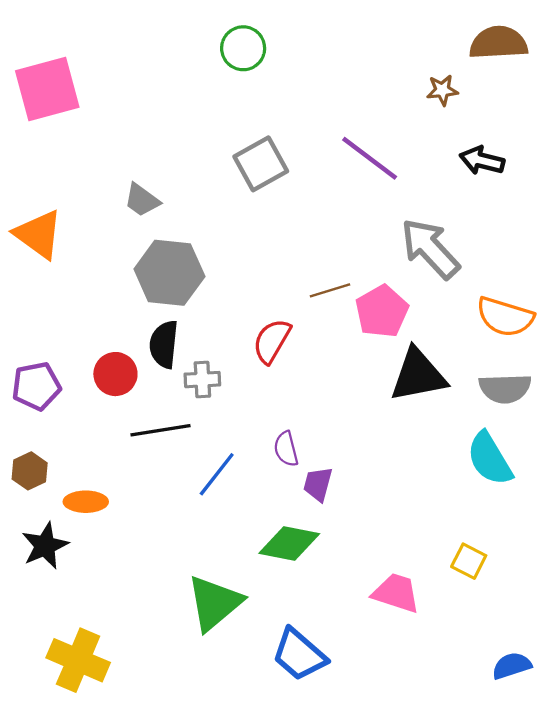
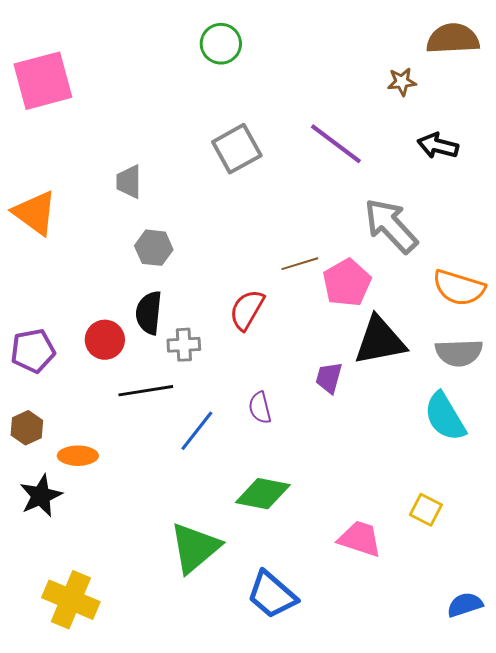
gray trapezoid: (142, 200) -> (129, 182), turned 54
gray hexagon: (169, 273) -> (154, 248), size x0.6
purple trapezoid: (318, 484) -> (329, 378), moved

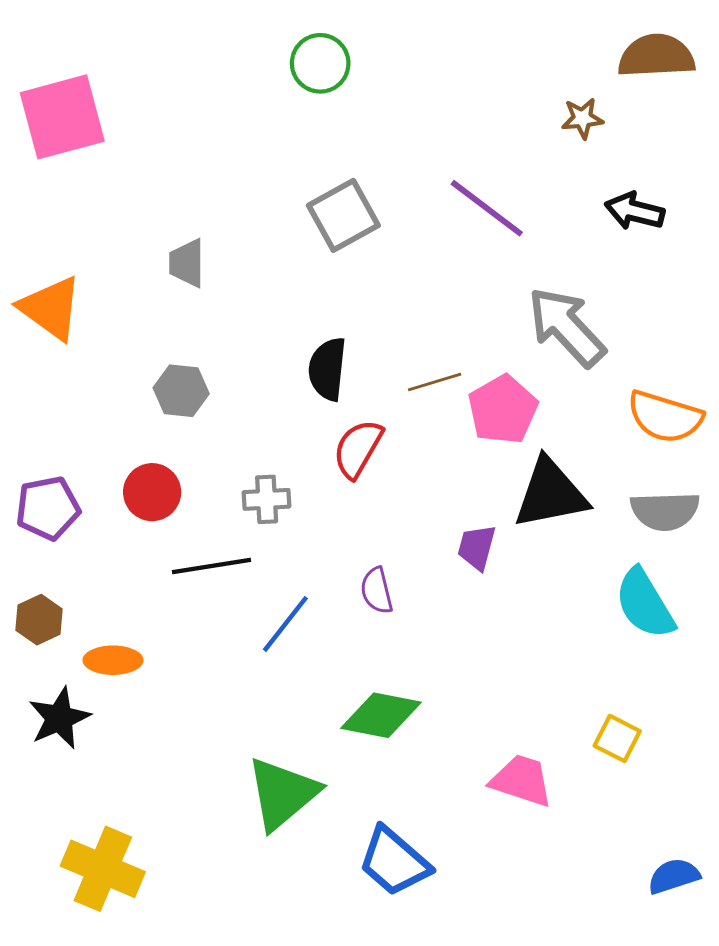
gray hexagon: (154, 248) -> (181, 391), moved
black semicircle: (149, 313) -> (327, 369), moved

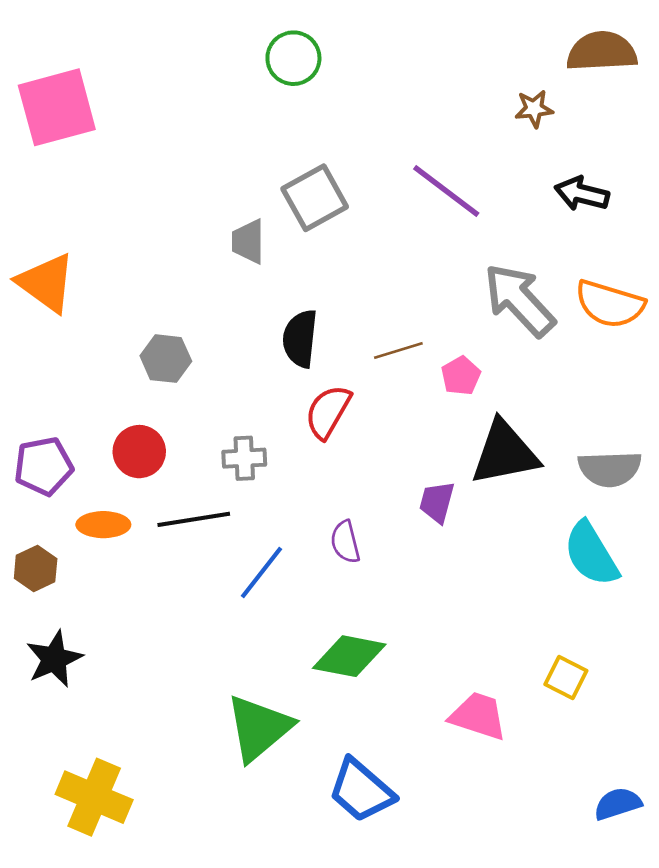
gray trapezoid: (187, 263) -> (248, 242), moved
pink pentagon: (503, 410) -> (461, 376), size x0.6
orange semicircle: (665, 417) -> (610, 304), moved
orange ellipse: (113, 660) -> (103, 525), moved

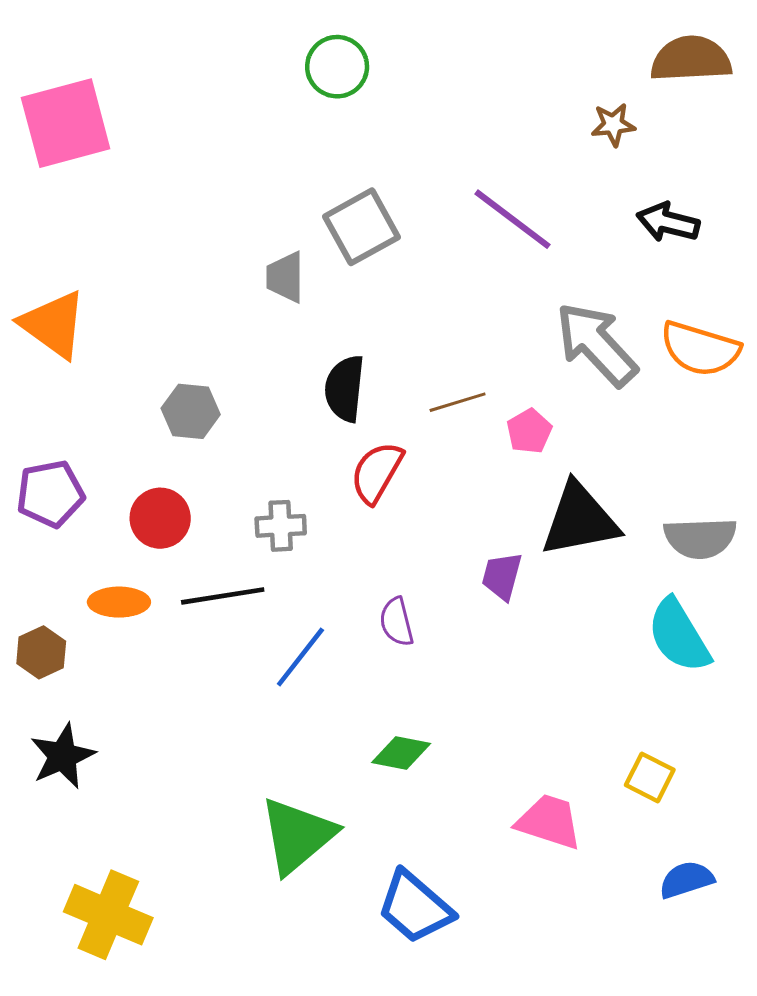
purple pentagon: (44, 466) -> (50, 494), moved
green diamond: (349, 656) -> (401, 753), size x0.7
blue semicircle: (618, 804) -> (686, 880), moved

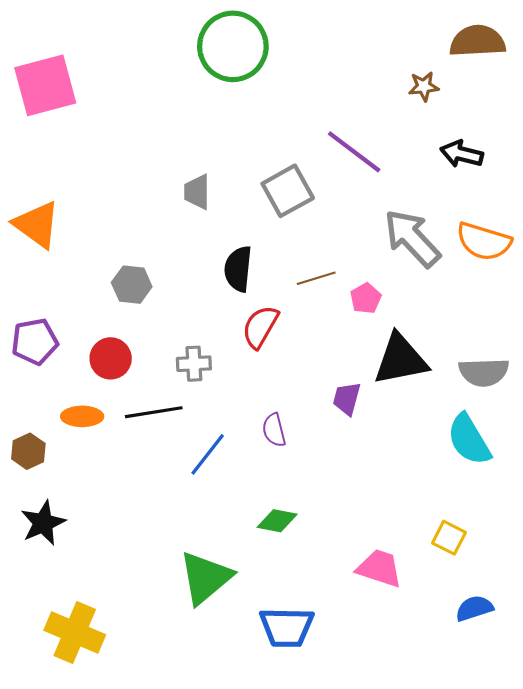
green circle: (337, 67) -> (233, 46), size x1.6
gray square: (361, 227) -> (288, 191), moved
blue trapezoid: (415, 907) -> (287, 627), turned -40

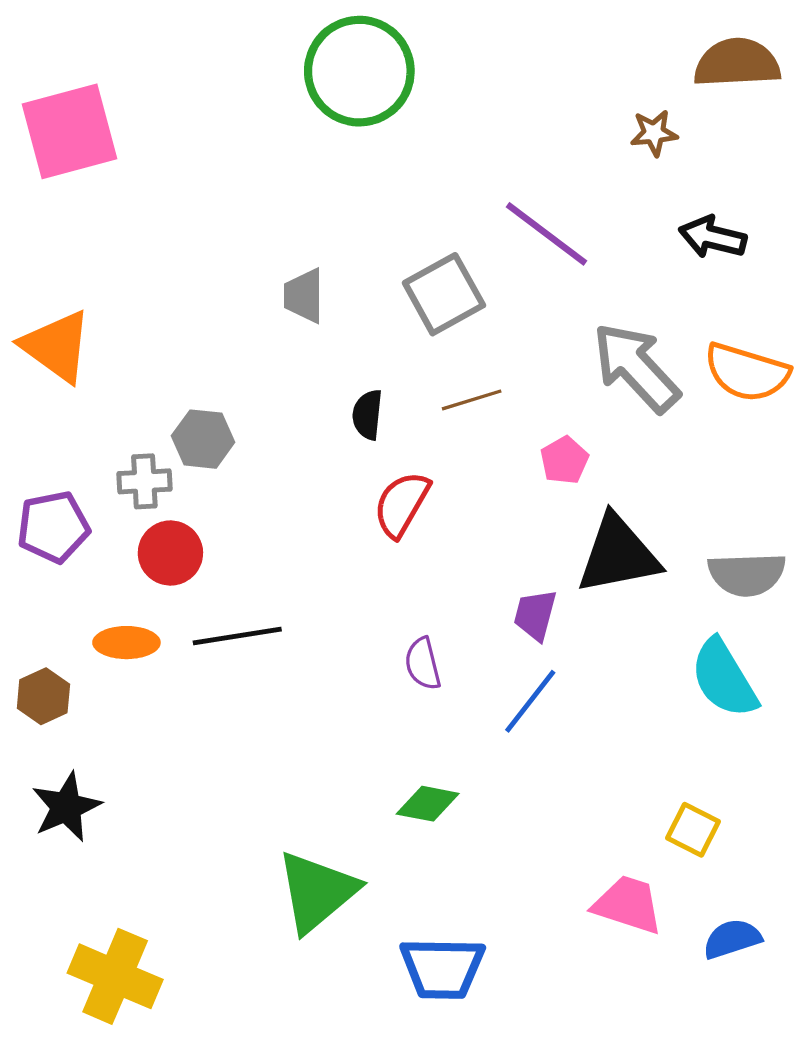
black semicircle: (238, 269) -> (367, 415), size x0.7
brown line: (316, 278) -> (472, 400), moved
gray cross: (194, 364) -> (144, 481), moved
blue line: (208, 454) -> (530, 701), moved
pink trapezoid: (379, 568) -> (628, 905), moved

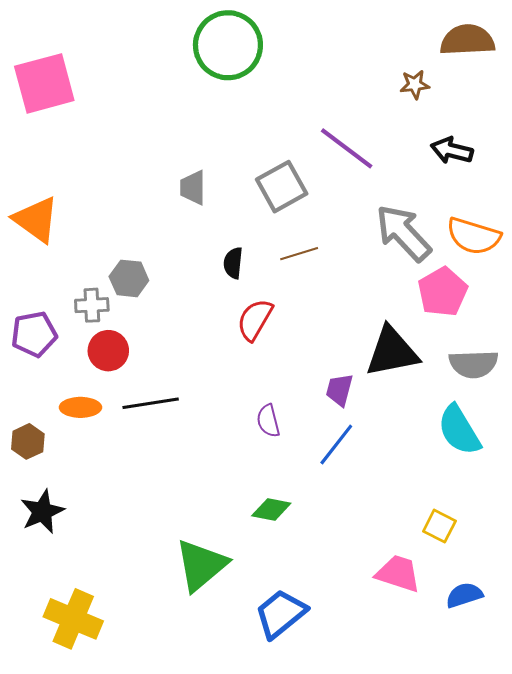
pink pentagon: (564, 460) -> (443, 292), moved, size x1.6
blue trapezoid: (442, 968) -> (281, 614), turned 140

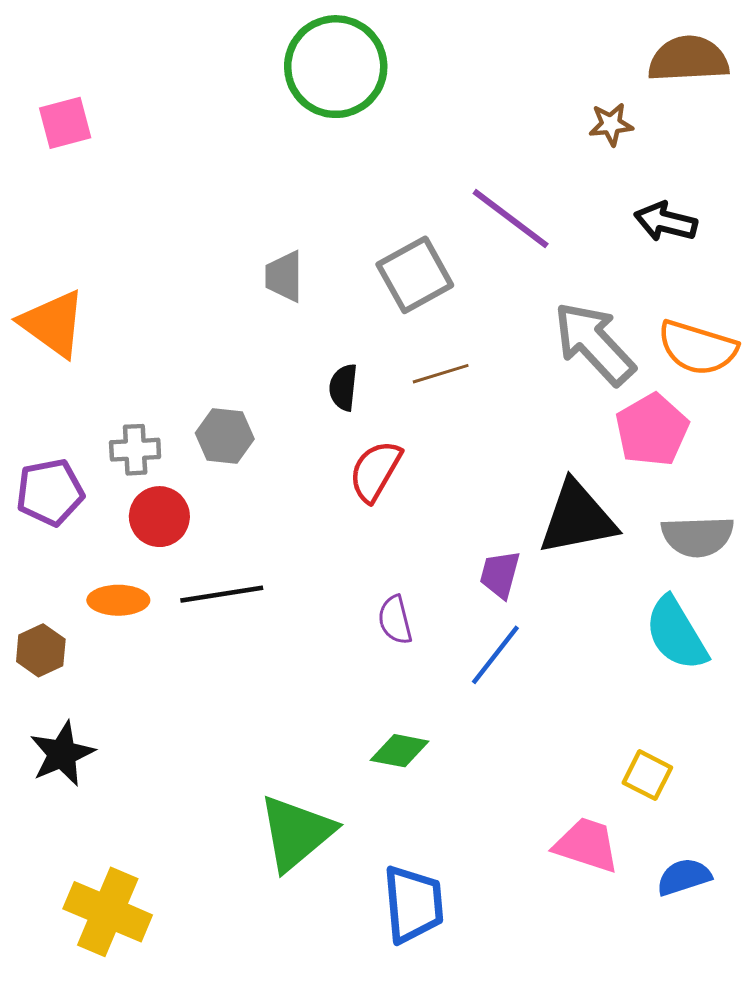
pink square: (44, 83) -> (65, 123), size x0.6
gray hexagon: (129, 278) -> (225, 436), moved
blue trapezoid: (281, 614) -> (413, 904), turned 124

